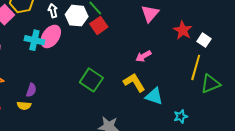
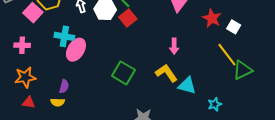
pink ellipse: (51, 37) -> (76, 50), moved
pink arrow: (143, 56) -> (174, 46), turned -56
yellow line: (196, 67) -> (227, 55), turned -50

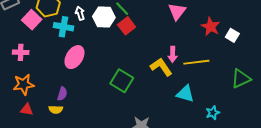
cyan cross: (64, 36) -> (63, 27), moved
yellow line: (227, 55) -> (196, 62), moved, turned -60
yellow L-shape: (166, 73) -> (161, 67), moved

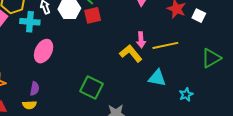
red square: (127, 26) -> (93, 15), turned 30
green square: (122, 81) -> (92, 88), moved

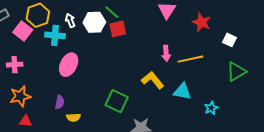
white square: (199, 16) -> (230, 40), moved
yellow L-shape: (131, 53) -> (153, 80), moved
yellow semicircle: (29, 105) -> (73, 117), moved

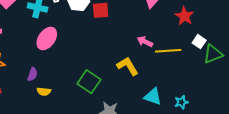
white square: (230, 40) -> (199, 42), moved
pink arrow: (166, 53) -> (145, 42), turned 112
green triangle: (236, 72) -> (213, 54), moved
cyan triangle: (182, 92) -> (153, 97), moved

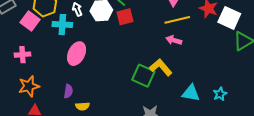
white square: (199, 42) -> (229, 18), moved, size x1.6
yellow line: (168, 51) -> (177, 20), moved
green square: (89, 82) -> (143, 76), moved

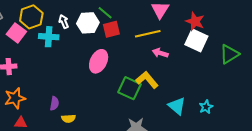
white square: (229, 18) -> (196, 40), moved
yellow line: (177, 20) -> (148, 34), moved
pink ellipse: (77, 54) -> (99, 61), moved
cyan triangle: (191, 93) -> (177, 106), turned 30

